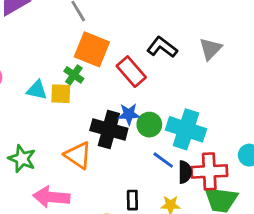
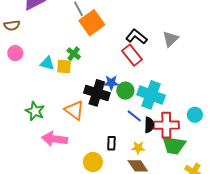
orange square: (92, 49) -> (92, 23), moved, turned 30
red rectangle: (131, 72) -> (132, 55), moved

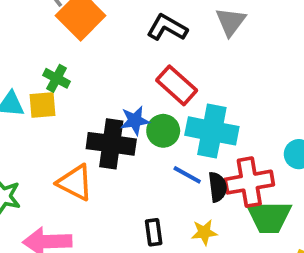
red rectangle: (132, 55) -> (177, 85), moved

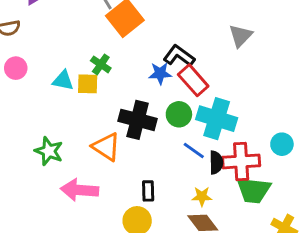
black L-shape: (167, 28) -> (179, 56), moved
blue star: (135, 121) -> (160, 73), moved
black rectangle: (154, 232) -> (148, 191), moved

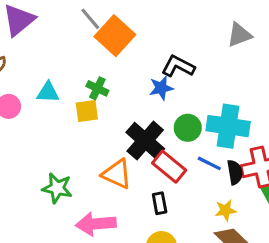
gray triangle: (241, 36) -> (239, 35), turned 35
red rectangle: (193, 80) -> (169, 167), moved
cyan triangle: (63, 81) -> (48, 92), moved
black cross: (138, 120) -> (145, 141), turned 36
black rectangle: (148, 191) -> (160, 203), moved

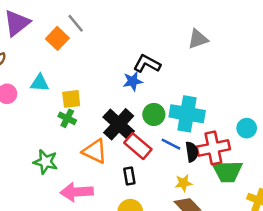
orange square: (115, 36) -> (57, 38), moved, size x0.7
green cross: (97, 88) -> (67, 118), moved

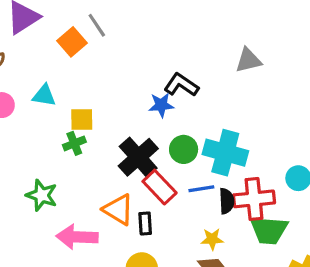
green cross: (67, 118) -> (74, 143), turned 36
blue line: (171, 144) -> (201, 189), turned -42
orange triangle: (95, 151) -> (118, 210), moved

